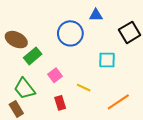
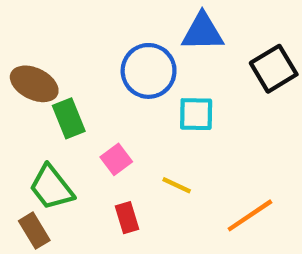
blue triangle: (96, 15) -> (203, 32), size x1.5
green rectangle: (33, 56) -> (69, 118), turned -72
cyan square: (107, 60) -> (196, 114), moved

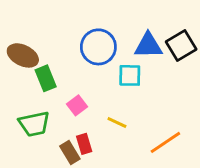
blue triangle: (203, 32) -> (148, 45), moved
green trapezoid: (51, 187) -> (34, 124), turned -64
brown rectangle: (34, 231) -> (70, 152), moved

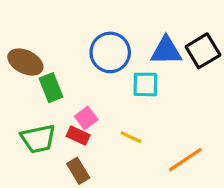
red rectangle: (84, 144) -> (78, 136), moved, turned -48

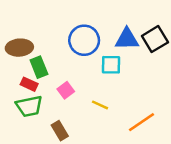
brown ellipse: (25, 62) -> (19, 48), turned -30
red rectangle: (78, 136) -> (29, 84), moved

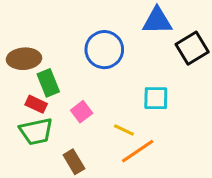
blue triangle: (127, 39) -> (157, 21), moved
cyan square: (111, 65) -> (156, 98), moved
orange line: (142, 122) -> (138, 151), moved

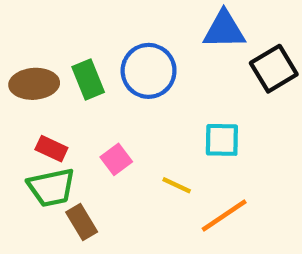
green rectangle: (48, 83) -> (88, 79), moved
orange line: (138, 151) -> (224, 216), moved
brown rectangle: (74, 162) -> (82, 222), moved

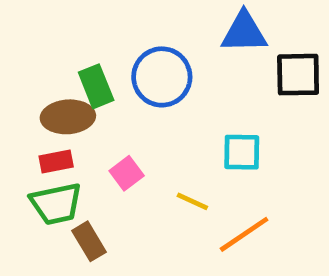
black square: (274, 69) -> (298, 75), turned 30
brown ellipse: (34, 84) -> (68, 117), moved
red rectangle: (51, 149) -> (56, 161), turned -36

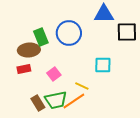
green trapezoid: (56, 204) -> (56, 100), moved
orange line: (244, 234) -> (74, 101), moved

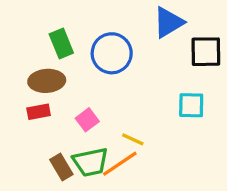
blue triangle: (104, 14) -> (169, 22), turned -30
green rectangle: (41, 37) -> (61, 44), moved
cyan square: (103, 65) -> (191, 105), moved

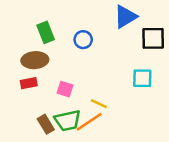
blue circle: (112, 53) -> (83, 40), size x0.6
pink square: (87, 120) -> (65, 89), turned -35

